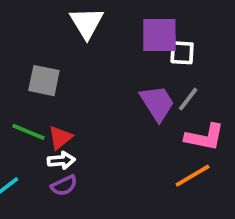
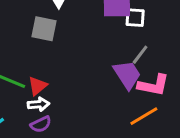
gray square: (44, 81) -> (44, 29), moved
purple trapezoid: (157, 103) -> (127, 75), moved

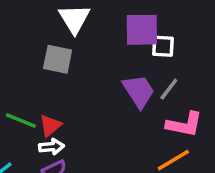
purple trapezoid: (127, 75) -> (139, 91), moved

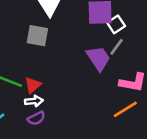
white square: (163, 46) -> (116, 24), turned -36
gray line: (169, 89) -> (117, 47), moved

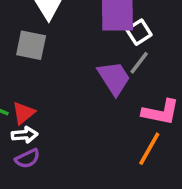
orange line: (125, 109) -> (149, 149), turned -30

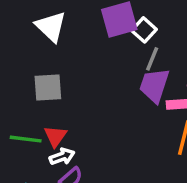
gray square: (31, 45) -> (48, 88), moved
purple trapezoid: (114, 78) -> (154, 85), moved, turned -114

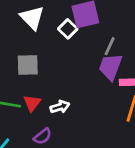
white square: (144, 30) -> (68, 29), moved
white arrow: (62, 157) -> (60, 107), moved

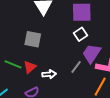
white square: (68, 29) -> (81, 34), moved
gray line: (110, 46) -> (76, 67), moved

